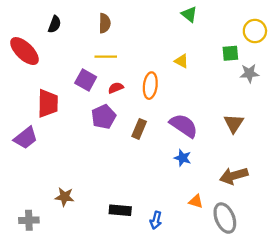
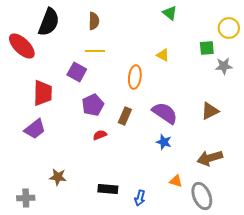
black semicircle: (55, 24) -> (49, 22), size x1.8
red semicircle: (116, 88) -> (100, 135), moved
brown triangle: (234, 123) -> (210, 111), turned 30
purple trapezoid: (26, 138) -> (35, 129), moved

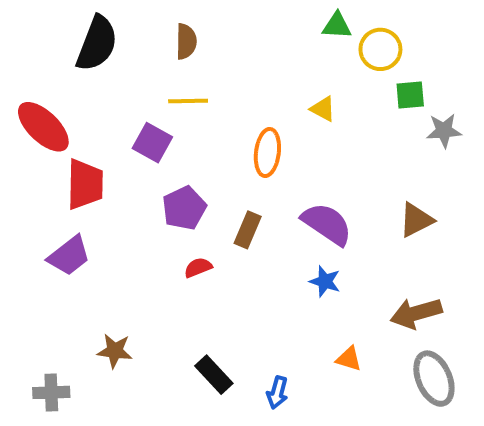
green triangle: (170, 13) -> (337, 26), turned -35
yellow circle: (229, 28) -> (380, 49), moved
red ellipse: (22, 46) -> (43, 127), moved
black rectangle: (108, 189) -> (214, 375), turned 42
gray ellipse: (202, 196) -> (434, 379), moved

